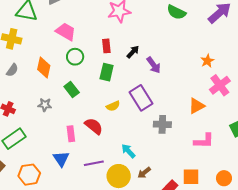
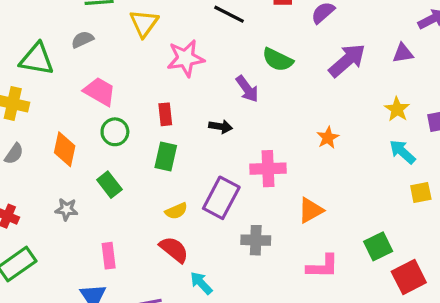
black arrow: (133, 52) -> (221, 127), moved, turned 56
purple arrow: (154, 65) -> (247, 89), moved
pink cross: (220, 85) -> (268, 169), moved, turned 35
purple rectangle: (141, 98) -> (221, 198), turned 60
red semicircle: (94, 126) -> (174, 250), moved

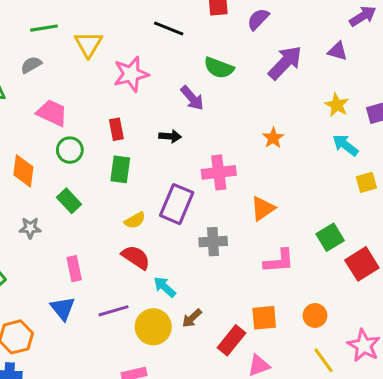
purple triangle: (403, 53) -> (338, 51), turned 30

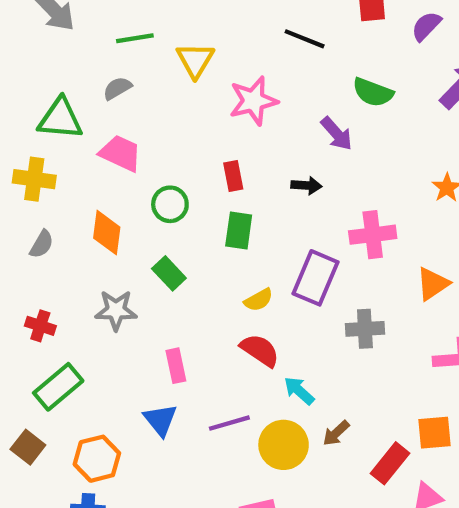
pink trapezoid: (52, 113) -> (121, 153), moved
gray star: (30, 228) -> (116, 310), size x1.4

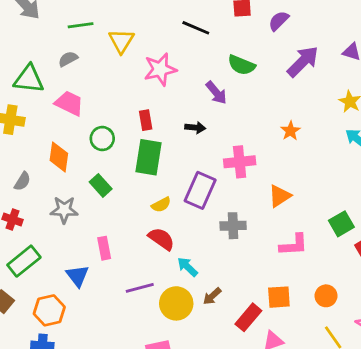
green rectangle: (239, 230) -> (149, 157), size x1.4
gray semicircle: (42, 244) -> (22, 181), moved
blue triangle: (160, 420) -> (78, 276), moved

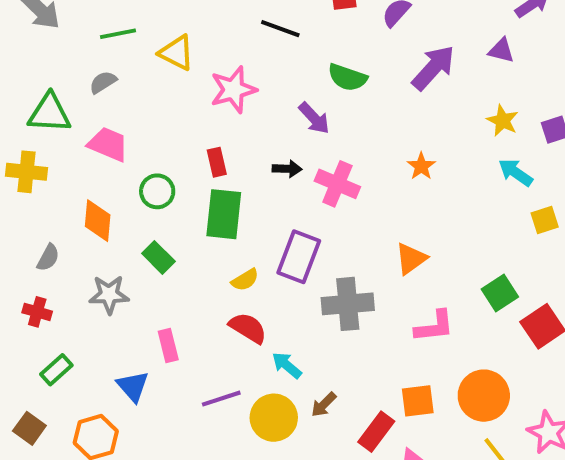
yellow triangle: (121, 41) -> (177, 53), turned -32
pink cross: (240, 162) -> (337, 184), moved, turned 32
gray cross: (233, 226) -> (348, 304), size x1.4
green rectangle: (24, 261) -> (56, 370), size x0.7
orange circle: (326, 296) -> (484, 396), size x1.6

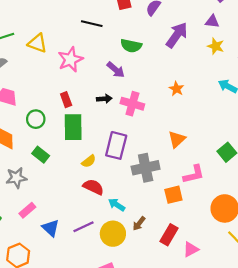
yellow star: (503, 121) -> (216, 46), moved
pink rectangle: (168, 345) -> (27, 210), moved, turned 70
blue triangle: (133, 386) -> (51, 228), moved
orange square: (418, 401) -> (173, 195), moved

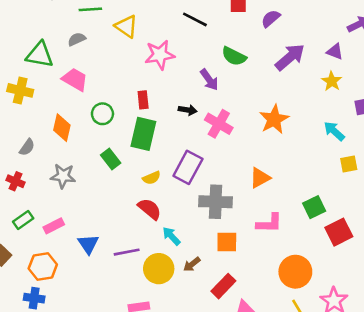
orange star: (176, 89) -> (274, 119), size x1.6
green rectangle: (41, 155) -> (111, 159), moved
orange square: (173, 195) -> (227, 242), moved
pink rectangle: (27, 210) -> (54, 226), moved

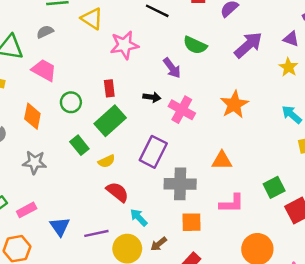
green rectangle: (143, 134) -> (110, 121), turned 36
yellow semicircle: (152, 178) -> (107, 161), moved
orange triangle: (260, 178) -> (222, 160), turned 30

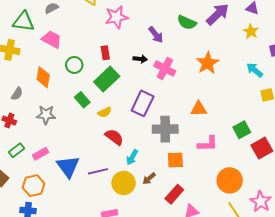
green semicircle: (195, 45) -> (187, 22), moved
cyan arrow: (139, 217) -> (132, 157), turned -105
blue triangle: (60, 227) -> (68, 167), size x1.4

